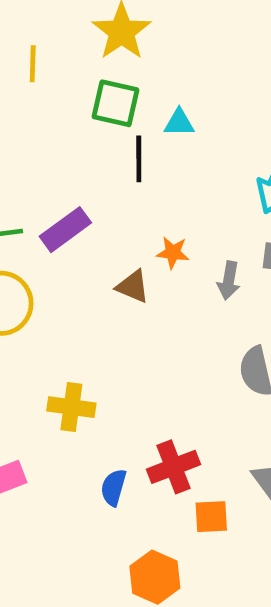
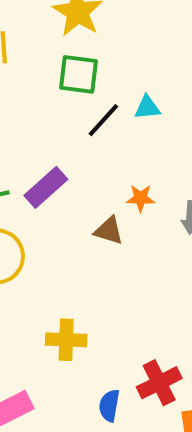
cyan triangle: (179, 123) -> (147, 108), moved
black line: (139, 159) -> (103, 120), turned 48

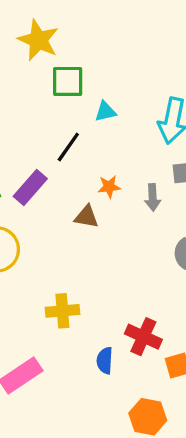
green square: (79, 74) -> (68, 81), moved
black line: (103, 120) -> (68, 147), moved
red cross: (159, 383) -> (143, 337), turned -32

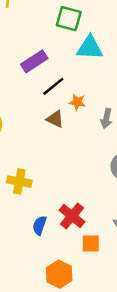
cyan triangle: (105, 112) -> (90, 48), size x1.6
black line: (68, 147) -> (53, 86), moved
purple rectangle: (30, 188) -> (34, 61), moved

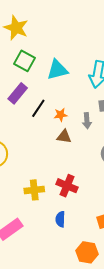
green square: (69, 19) -> (25, 61), moved, turned 30
brown triangle: (55, 119) -> (64, 137), moved
red cross: (72, 216) -> (67, 186), moved

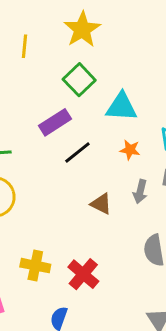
orange star: (61, 115) -> (130, 150), moved

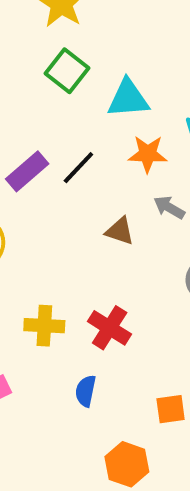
purple rectangle: (55, 122) -> (27, 171), moved
orange star: (130, 150) -> (148, 154), size x1.4
gray arrow: (140, 192) -> (169, 207), turned 115

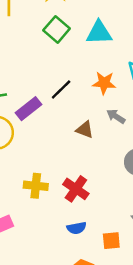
cyan triangle: (128, 99) -> (99, 33), moved
purple rectangle: (27, 171) -> (28, 109), moved
blue semicircle: (86, 391) -> (77, 228), moved, turned -114

